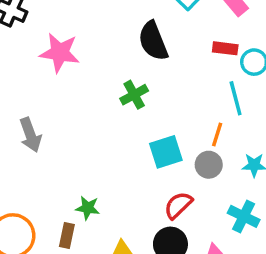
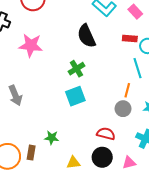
cyan square: (166, 152) -> (75, 96), moved
red semicircle: (178, 205) -> (106, 134), turned 60
brown rectangle: (67, 235) -> (31, 153), moved

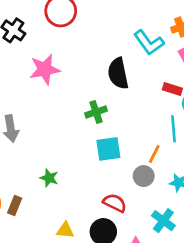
pink star: (31, 45) -> (45, 69), turned -30
cyan square: (75, 96) -> (108, 149), moved
green star: (52, 138) -> (49, 178), moved

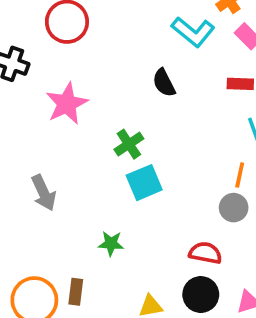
black semicircle: (118, 73) -> (164, 83), size x0.7
green cross: (96, 112) -> (129, 144), moved
cyan square: (108, 149) -> (144, 183), moved

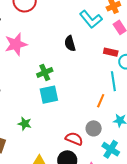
gray circle: (234, 208) -> (94, 128), moved

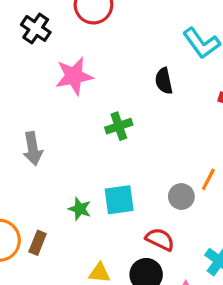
cyan square: (49, 95) -> (119, 200), moved
gray circle: (94, 128) -> (181, 197), moved

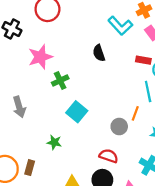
green cross: (119, 126) -> (60, 81), moved
cyan square: (119, 200) -> (77, 112), moved, turned -36

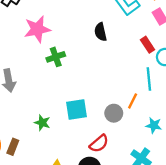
red rectangle: (143, 60) -> (148, 45), turned 40
cyan square: (77, 112) -> (76, 110), moved, turned 36
red semicircle: (109, 156) -> (99, 144), turned 114

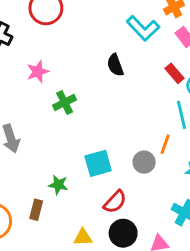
pink star: (37, 29) -> (38, 72), size x0.7
red semicircle: (99, 144) -> (115, 202), moved
brown rectangle: (13, 147) -> (36, 210), moved

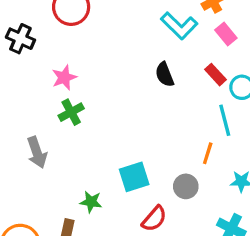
black semicircle: (115, 65) -> (165, 74), moved
green cross: (65, 102) -> (71, 112), moved
gray circle: (144, 162) -> (186, 186), moved

